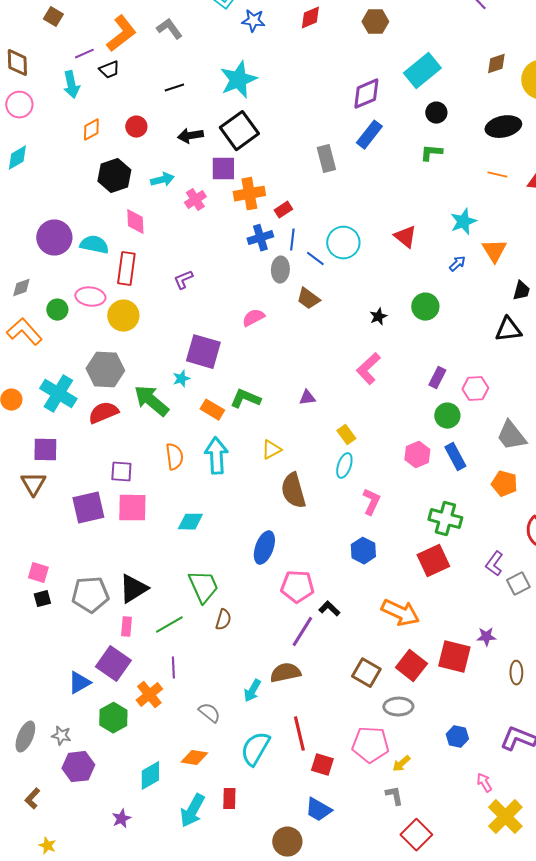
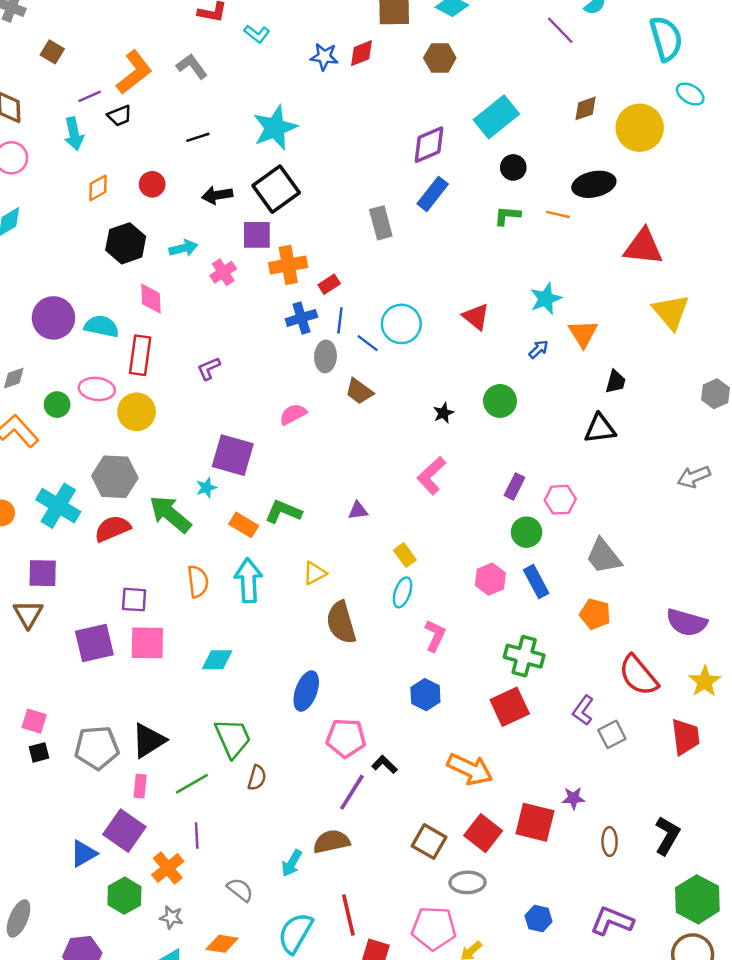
blue star: (253, 21) -> (324, 57), moved
orange line: (497, 175) -> (558, 214), moved
gray star: (61, 736) -> (171, 917), moved

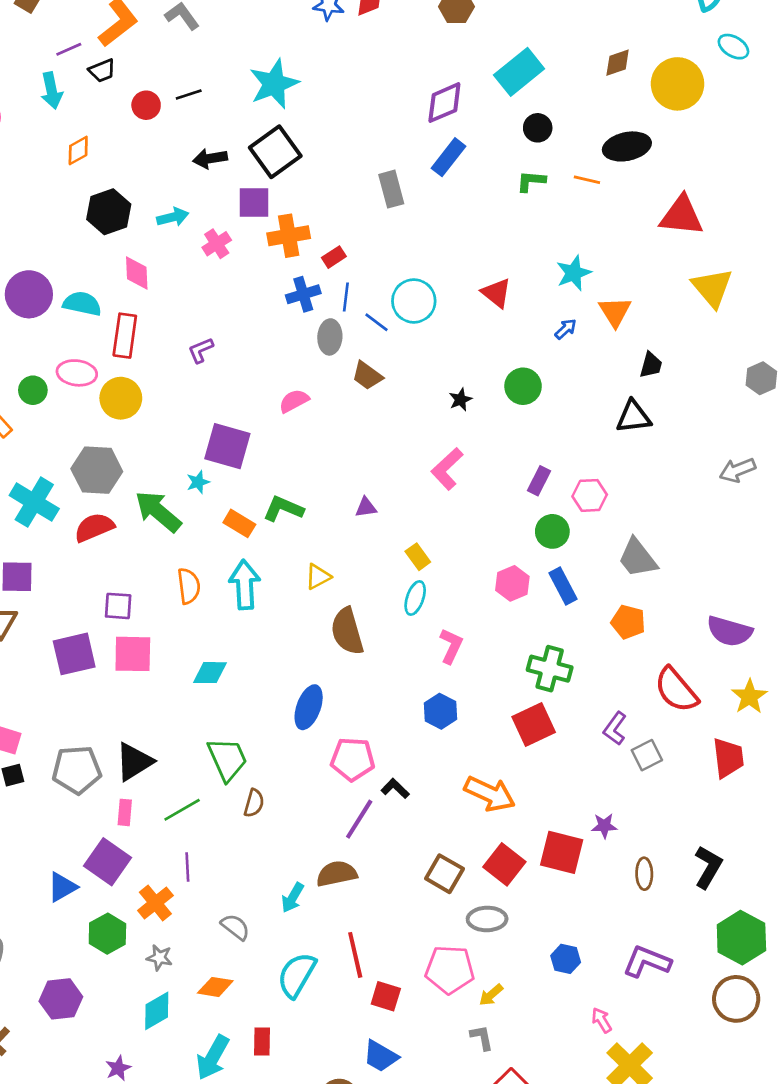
red circle: (152, 184) -> (146, 105), moved

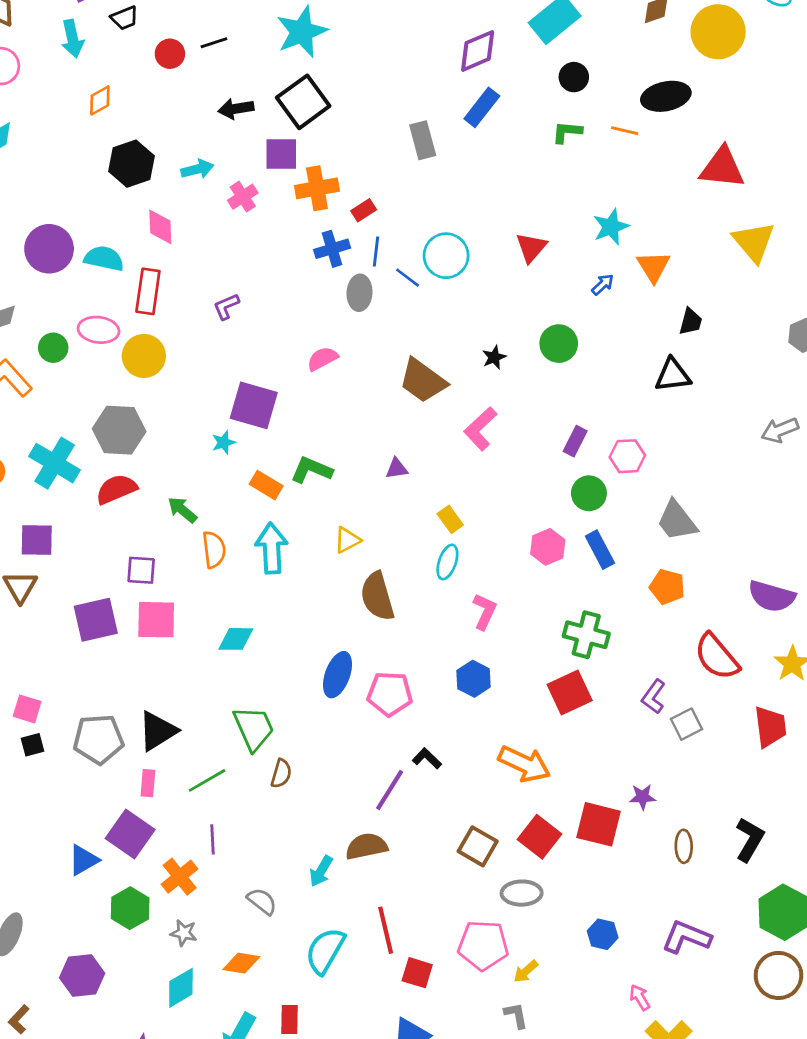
red triangle: (496, 293) -> (531, 247), turned 32
brown trapezoid: (367, 376) -> (423, 381), moved, size x1.5
green arrow: (158, 511) -> (182, 510), moved, size x0.6
pink pentagon: (353, 759) -> (390, 694), moved

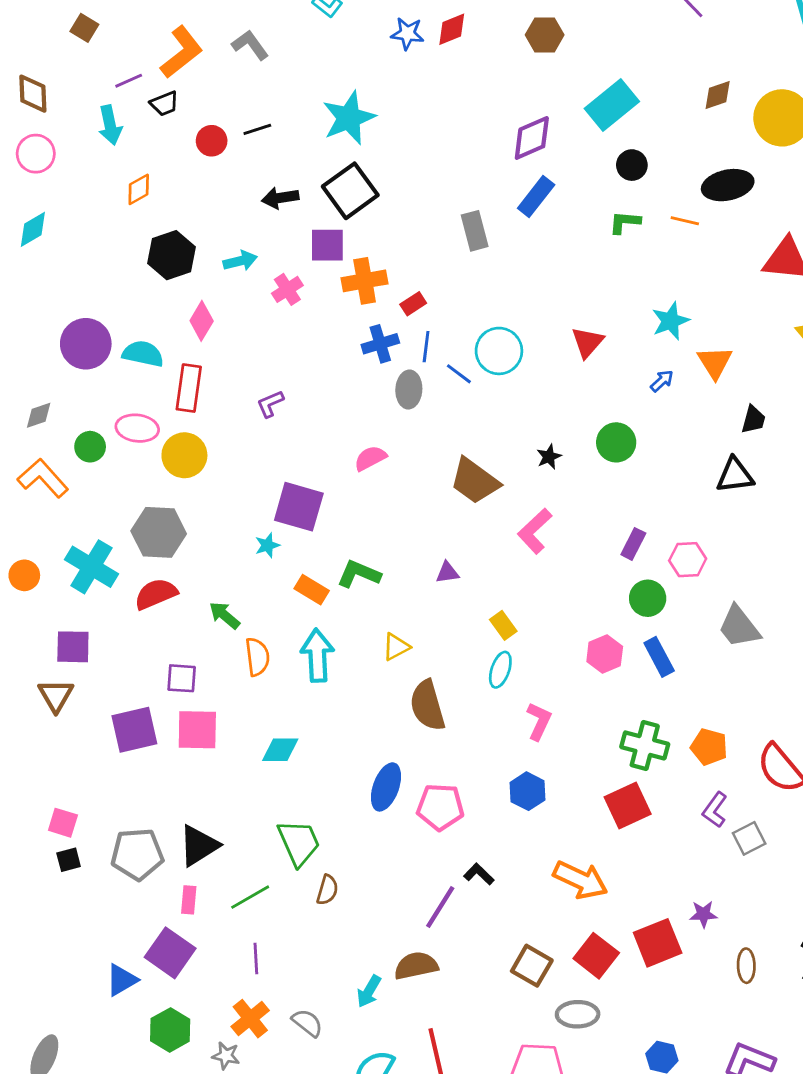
pink diamond: (160, 227) -> (202, 321), turned 33
orange pentagon: (667, 587) -> (709, 747), moved
red square: (599, 824) -> (658, 943), turned -36
orange cross: (180, 877) -> (250, 1019), moved

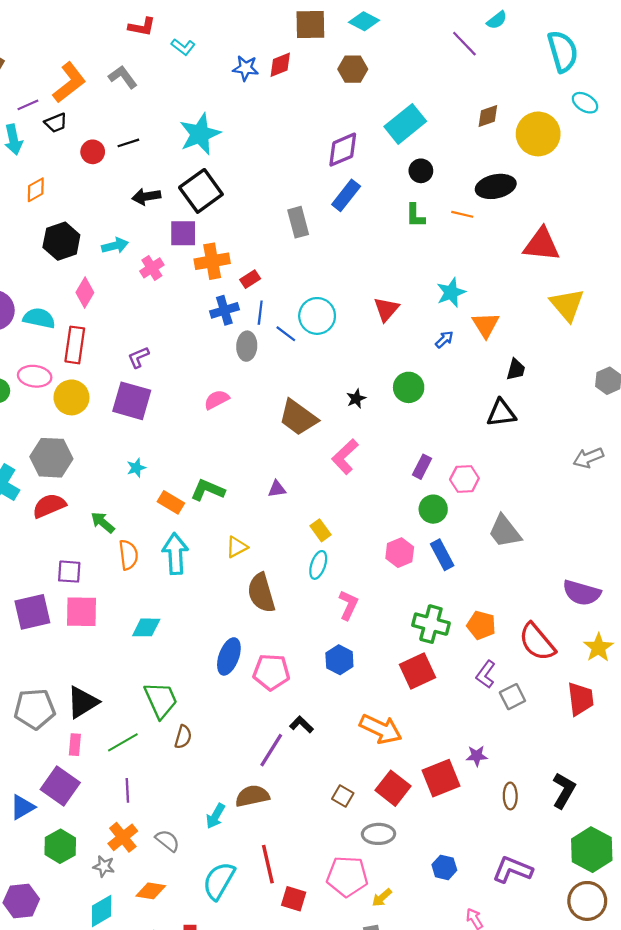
green L-shape: (625, 222) -> (415, 215), turned -95
purple square: (299, 507) -> (132, 401), moved
brown square: (532, 966) -> (343, 796), size x0.7

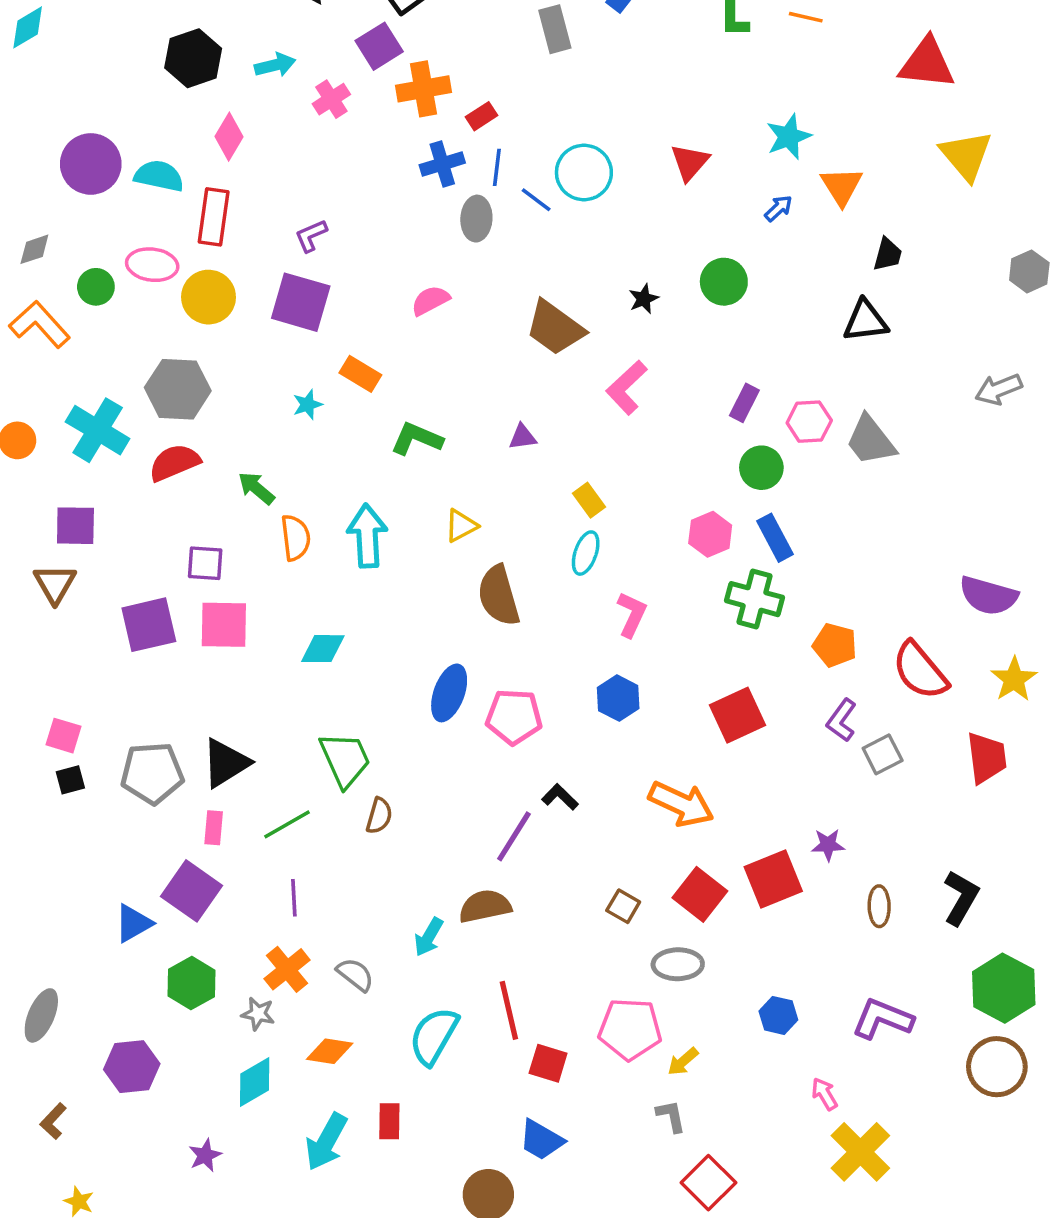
purple square: (183, 233) -> (379, 46), turned -32
orange rectangle: (171, 502) -> (360, 374), moved
gray trapezoid: (505, 531) -> (871, 440), moved
green cross: (431, 624) -> (755, 599), moved

